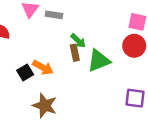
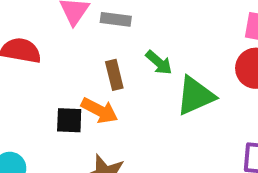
brown rectangle: (75, 53) -> (114, 75), moved
black square: (25, 72) -> (69, 120), turned 35

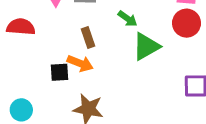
green arrow: (159, 63) -> (128, 19), moved

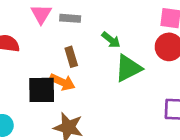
black square: (60, 72) -> (42, 90), size x1.5

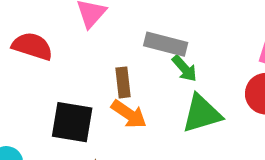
gray rectangle: (70, 18) -> (166, 44), moved, size x1.4
orange arrow: (62, 82) -> (129, 114), moved

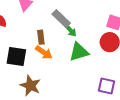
gray rectangle: (166, 44) -> (61, 19), turned 30

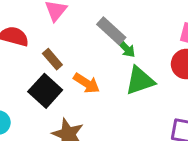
brown rectangle: (41, 37) -> (52, 59), moved, turned -32
black square: (16, 57) -> (45, 91), turned 35

